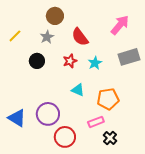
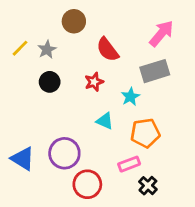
gray star: (47, 37) -> (47, 50), moved
gray rectangle: (129, 57) -> (155, 71), moved
cyan star: (95, 63) -> (130, 97), moved

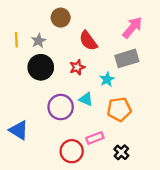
yellow line: (20, 48) -> (16, 40), turned -48
black circle: (50, 82) -> (41, 67), size x1.5
purple circle: (64, 153) -> (61, 107), moved
pink rectangle: (129, 164) -> (95, 138), moved

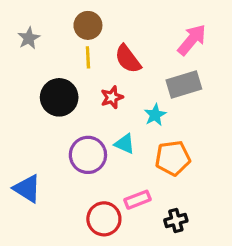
yellow line: (16, 40) -> (88, 57), moved
gray star: (39, 41) -> (29, 38), moved
black cross: (121, 152) -> (176, 220), turned 32

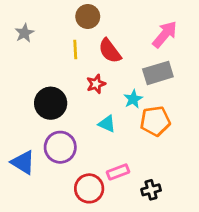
brown circle: (88, 25) -> (88, 17), moved
black circle: (59, 97) -> (51, 103), moved
purple circle: (88, 155) -> (60, 147), moved
orange pentagon: (173, 158) -> (155, 121), moved

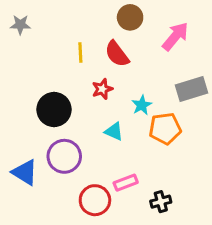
brown circle: (88, 17) -> (130, 17), moved
gray star: (24, 33) -> (20, 25), moved, turned 30
gray rectangle: (158, 73) -> (191, 89), moved

